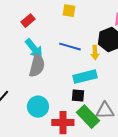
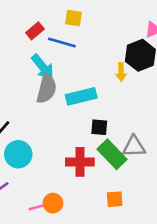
yellow square: (69, 11) -> (73, 18), moved
blue line: (70, 47) -> (62, 42), moved
cyan rectangle: (85, 77) -> (81, 96), moved
cyan circle: (38, 107) -> (18, 154), moved

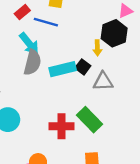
black square: (99, 127) -> (83, 67), moved, turned 32
gray triangle: (134, 147) -> (103, 81), moved

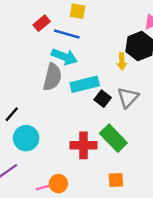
cyan arrow: (29, 43) -> (64, 57), moved, turned -30
black square: (83, 67) -> (103, 99), moved
gray triangle: (103, 81) -> (128, 97), turned -45

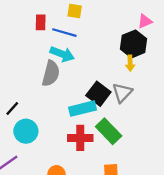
red rectangle: (42, 23) -> (41, 22), turned -49
yellow arrow: (122, 62) -> (130, 63), moved
cyan rectangle: (85, 84) -> (83, 109), moved
black square: (103, 99) -> (98, 94), size x1.5

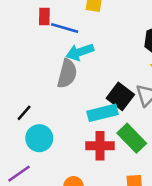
red rectangle: (41, 22) -> (44, 17), moved
blue line: (64, 33) -> (65, 28), moved
cyan arrow: (62, 54) -> (80, 52), turned 140

